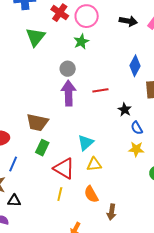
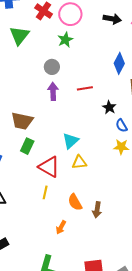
purple arrow: (69, 93) -> (53, 91), size x0.7
orange semicircle: (91, 194) -> (75, 202), moved

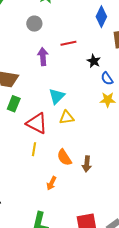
purple arrow: (53, 91) -> (43, 57), moved

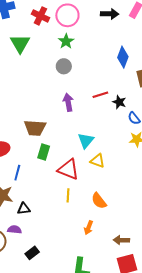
gray circle: (34, 24) -> (64, 66), moved
red line: (68, 43) -> (100, 95), moved
yellow triangle: (67, 117) -> (97, 161), turned 35
brown arrow: (87, 164) -> (121, 240), moved, turned 91

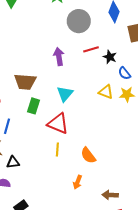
gray circle: (64, 66) -> (79, 21), moved, size x1.5
cyan triangle: (86, 141) -> (65, 94), moved
yellow triangle: (97, 161) -> (106, 92), moved

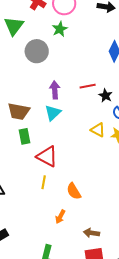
gray circle: (79, 21) -> (37, 51), moved
cyan triangle: (65, 94) -> (53, 113), moved
green rectangle: (34, 106) -> (24, 136), turned -35

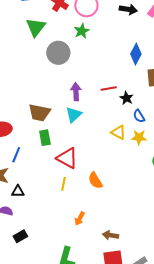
orange semicircle: (74, 191) -> (95, 180), moved

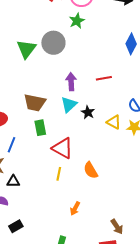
green triangle: (36, 27) -> (26, 49), moved
black star: (126, 98) -> (88, 112), moved
brown arrow: (111, 235) -> (117, 227), moved, turned -133

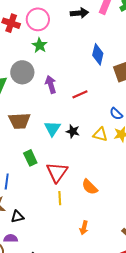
purple arrow: (71, 82) -> (51, 84), moved
brown trapezoid: (35, 103) -> (19, 121), moved
red triangle: (63, 148) -> (57, 172), turned 50

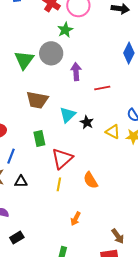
green star: (40, 45) -> (65, 30), moved
black triangle: (17, 217) -> (21, 182), moved

